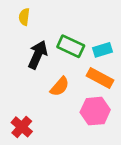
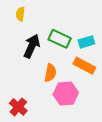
orange semicircle: (60, 87) -> (50, 73), turned -30
pink hexagon: (95, 111) -> (66, 94), moved

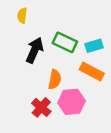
red cross: (18, 107) -> (41, 107), moved

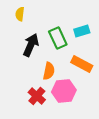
green rectangle: (65, 42) -> (58, 38), turned 40
cyan rectangle: (94, 46) -> (82, 31), moved

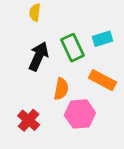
yellow semicircle: (20, 14) -> (35, 12), moved
red cross: (37, 96) -> (29, 120), moved

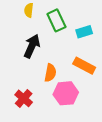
green rectangle: (72, 48) -> (56, 20), moved

